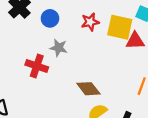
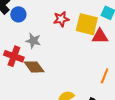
blue circle: (50, 18) -> (18, 14), moved
brown diamond: (88, 89) -> (34, 67), moved

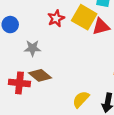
yellow square: (87, 24) -> (84, 17), turned 30
red cross: (14, 56) -> (19, 83), moved

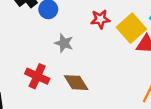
brown diamond: (40, 75) -> (76, 83), moved

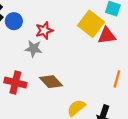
red star: (100, 19) -> (44, 30), moved

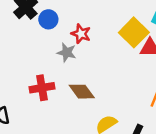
red star: (44, 30) -> (81, 34), turned 30
red cross: (15, 83) -> (42, 88), turned -30

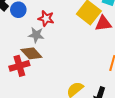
brown diamond: (82, 92) -> (31, 53), moved

